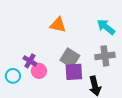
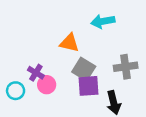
orange triangle: (58, 25) -> (69, 43), moved
cyan arrow: (106, 27) -> (103, 21), moved, turned -48

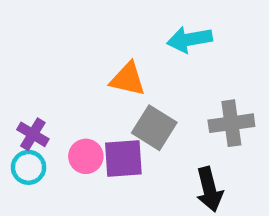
purple cross: (36, 73) -> (33, 134), moved
purple square: (88, 86) -> (123, 159), moved

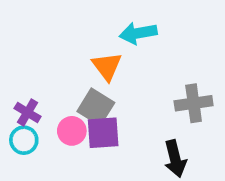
cyan arrow: (190, 39) -> (138, 33), moved
orange triangle: (128, 79) -> (107, 66), turned 40
gray square: (154, 128) -> (96, 107), moved

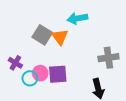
gray square: (96, 107) -> (42, 35), moved
cyan circle: (24, 140) -> (30, 78), moved

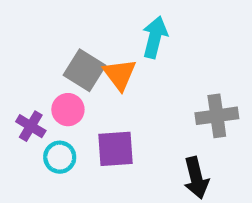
cyan arrow: (77, 18) -> (155, 37), turned 114
pink circle: (40, 73) -> (68, 110), moved

